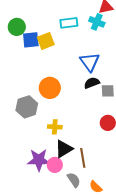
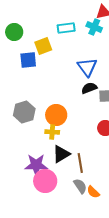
blue square: (31, 40) -> (28, 60), moved
orange circle: (50, 88) -> (56, 115), moved
pink circle: (55, 165) -> (45, 181), moved, size x1.5
gray semicircle: (74, 180) -> (80, 186), moved

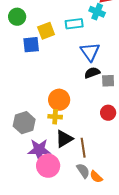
cyan rectangle: (66, 28) -> (74, 24), moved
gray hexagon: (24, 112) -> (24, 123), moved

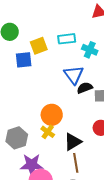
cyan cross: (97, 12) -> (90, 50), moved
blue triangle: (90, 52) -> (74, 75), moved
yellow cross: (55, 117) -> (48, 132), turned 32
black triangle: (64, 139) -> (73, 142), moved

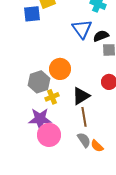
black semicircle: (85, 88) -> (101, 36), moved
yellow cross: (48, 132) -> (52, 97), moved, turned 32
gray hexagon: (17, 138) -> (39, 82), moved

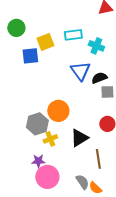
brown line: (84, 117) -> (98, 159), moved
purple star: (40, 119) -> (38, 161), size x0.6

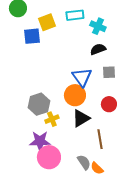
blue triangle: (80, 71) -> (82, 77), moved
black semicircle: (99, 78) -> (98, 49), moved
orange circle: (58, 111) -> (75, 95), moved
purple star: (38, 161) -> (40, 141), size x1.5

